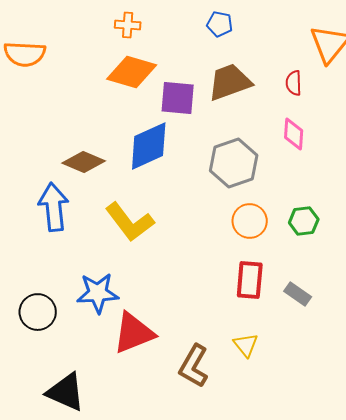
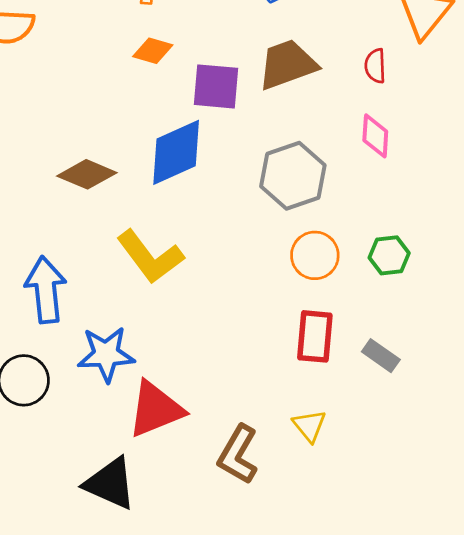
orange diamond: (132, 72) -> (153, 51), size x0.6
blue arrow: (54, 207) -> (46, 290), moved
black triangle: (66, 392) -> (110, 483), moved

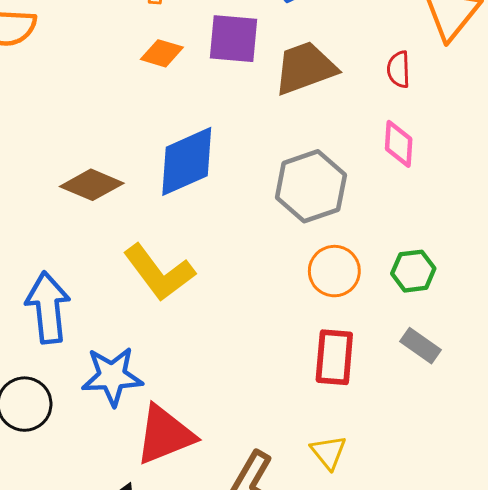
purple square: (216, 86) -> (233, 39), moved
gray rectangle: (381, 356) -> (421, 346), moved

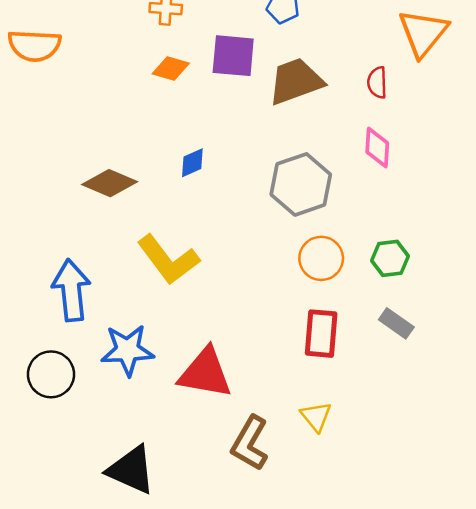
blue diamond: (187, 161) -> (192, 163), size x0.5
red triangle: (165, 435) -> (205, 373), moved, turned 32

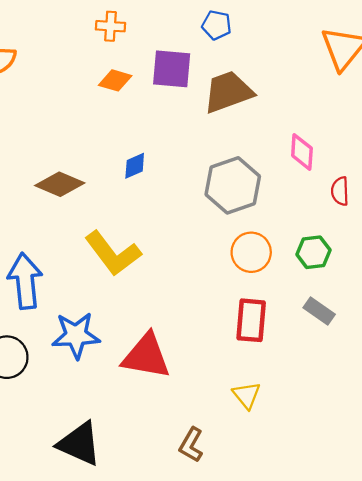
red semicircle: (377, 83) -> (340, 191), moved
brown L-shape: (250, 443) -> (191, 445), moved, size x0.7

